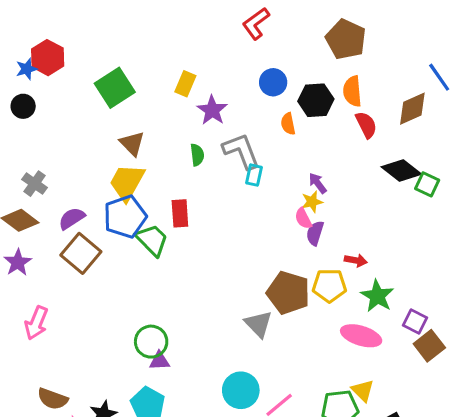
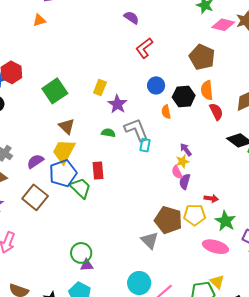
green semicircle: (197, 155) -> (108, 133), turned -72
purple semicircle: (72, 218) -> (35, 161), moved

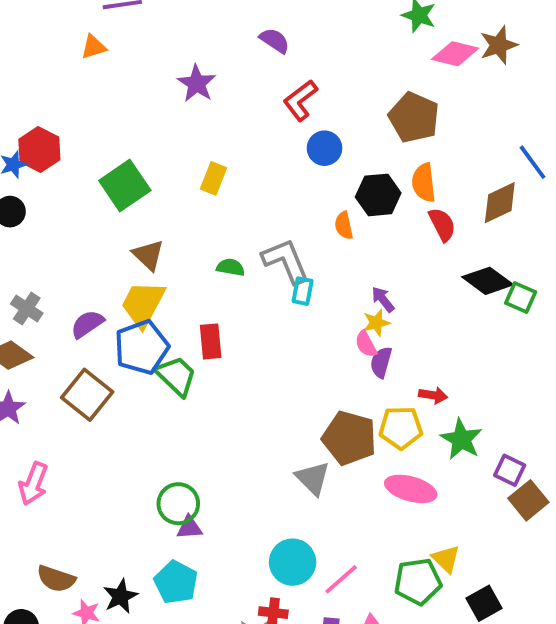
blue circle: (156, 85) -> (324, 148), moved
purple star: (117, 104) -> (197, 83), moved
pink ellipse: (215, 247) -> (411, 489), moved

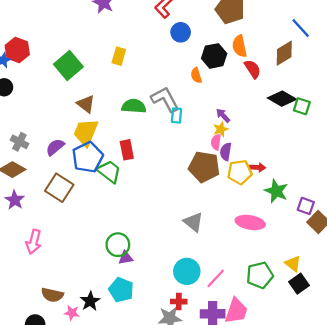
green semicircle: (231, 267) -> (134, 106), size x1.5
pink semicircle: (366, 344) -> (216, 142), turned 42
yellow pentagon: (401, 428) -> (240, 172), moved
brown pentagon: (349, 438) -> (204, 167), moved
yellow triangle: (446, 559) -> (293, 264), moved

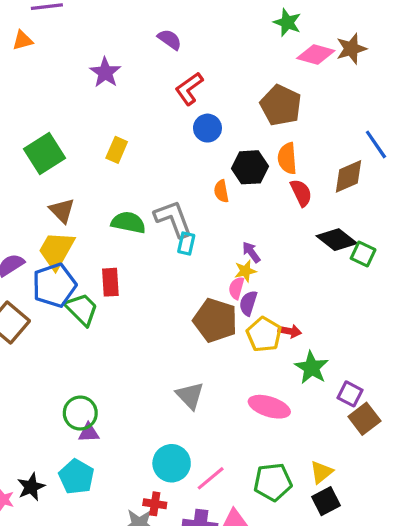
yellow pentagon: (240, 172) -> (264, 334), turned 30
yellow triangle: (293, 264) -> (321, 472), turned 36

